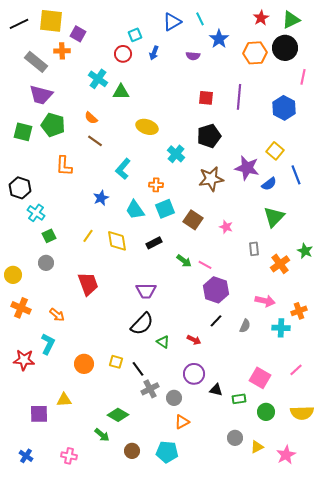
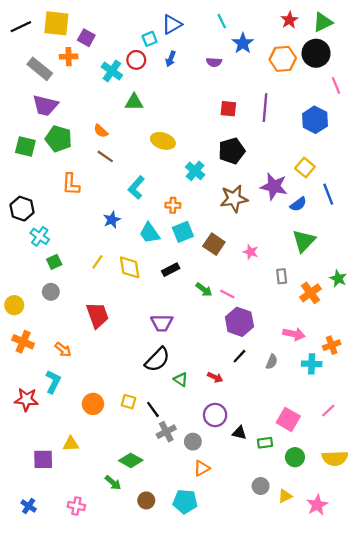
blue triangle: (172, 22) -> (172, 24), moved
pink line: (303, 77) -> (336, 85), turned -35
cyan cross: (98, 79) -> (112, 71), moved

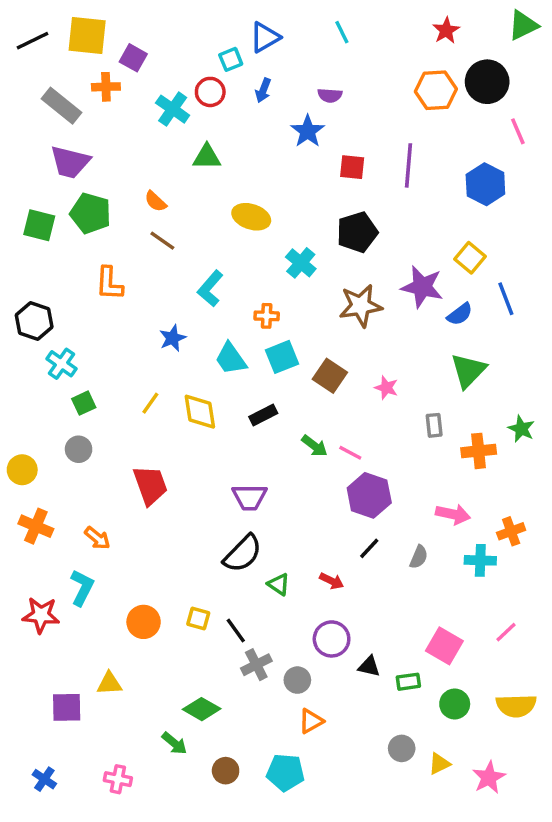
green triangle: (323, 22) -> (523, 25), moved
blue star: (243, 43) -> (308, 131), moved
orange cross: (310, 293) -> (479, 451), turned 30

